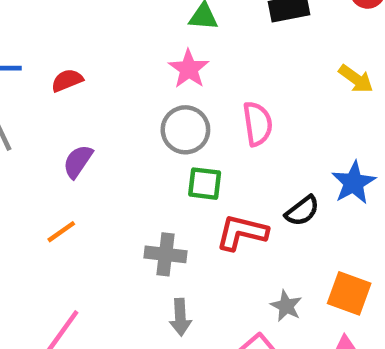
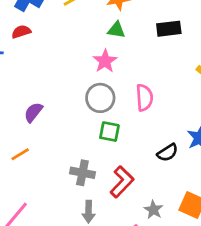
red semicircle: (67, 80) -> (21, 32), moved
red L-shape: (242, 232) -> (122, 182), moved, turned 116

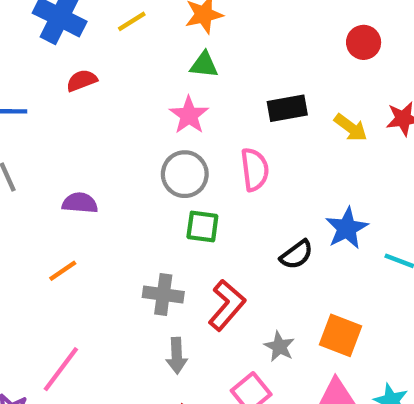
black rectangle: (169, 29) -> (287, 108), moved
red semicircle: (21, 32) -> (82, 81), moved
purple semicircle: (33, 112) -> (80, 203), turned 60

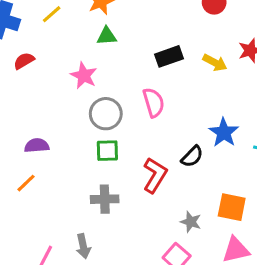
pink star: (189, 115) -> (84, 76), moved
green square: (202, 227) -> (107, 151), moved
orange line: (63, 271) -> (26, 183), moved
red L-shape: (227, 305) -> (155, 175), moved
gray arrow: (177, 356) -> (83, 246), moved

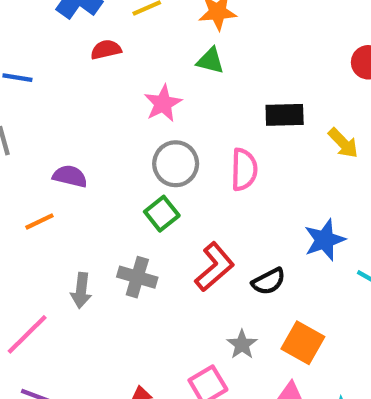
red semicircle: (24, 61) -> (106, 50), moved
green square: (107, 151) -> (162, 214), turned 35
black semicircle: (192, 156) -> (269, 281), moved
gray arrow: (83, 246) -> (81, 290), moved

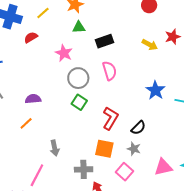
black rectangle: (285, 115) -> (104, 41), moved
gray cross: (137, 277) -> (84, 169), moved
black semicircle: (269, 281) -> (138, 128), moved
orange square: (303, 343) -> (104, 149), moved

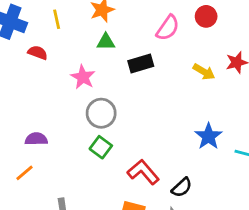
yellow line: (43, 13) -> (57, 19), turned -64
red semicircle: (31, 37) -> (38, 53), turned 48
pink semicircle: (109, 71) -> (168, 28), moved, turned 48
red L-shape: (110, 118) -> (143, 172), turned -75

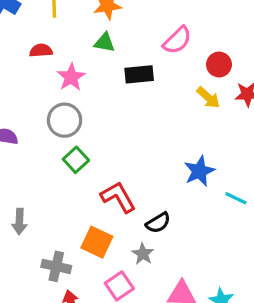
red circle: (206, 16) -> (219, 65), moved
red semicircle: (38, 53) -> (41, 51), moved, turned -36
gray circle: (101, 113) -> (65, 120), moved

